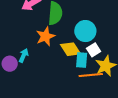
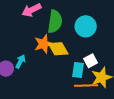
cyan circle: (85, 31) -> (86, 26), moved
yellow diamond: (71, 49) -> (58, 49), moved

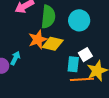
yellow diamond: (58, 49) -> (53, 44), turned -45

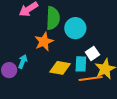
cyan circle: (79, 20) -> (75, 28), moved
yellow diamond: (53, 44) -> (60, 68), moved

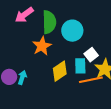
cyan arrow: (23, 61) -> (22, 77), moved
yellow diamond: (60, 68) -> (60, 71), turned -40

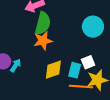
green semicircle: (49, 22) -> (43, 23), moved
cyan circle: (72, 31) -> (93, 27), moved

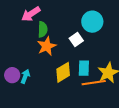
green semicircle: (43, 23) -> (43, 29), size x0.7
white square: (88, 62) -> (76, 40), moved

